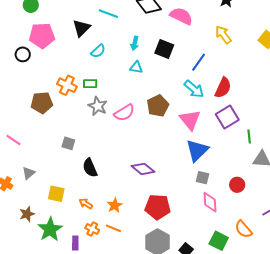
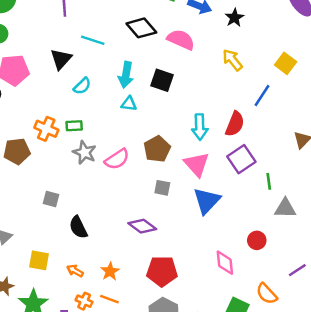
cyan arrow: (135, 43) -> (126, 75), size x1.5
blue line: (199, 62) -> (262, 96), moved
cyan arrow: (194, 89) -> (200, 127), turned 50
gray square: (203, 178) -> (162, 188), moved

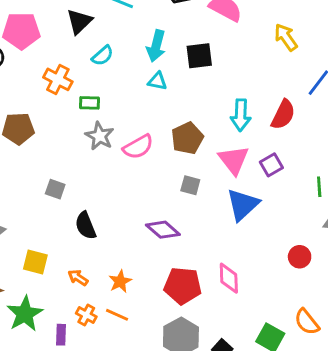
black square: (162, 80) -> (199, 56), turned -30
orange cross: (46, 129) -> (58, 79), moved
purple square: (241, 159) -> (271, 165), moved, size x0.7
pink diamond: (225, 263) -> (229, 278), moved

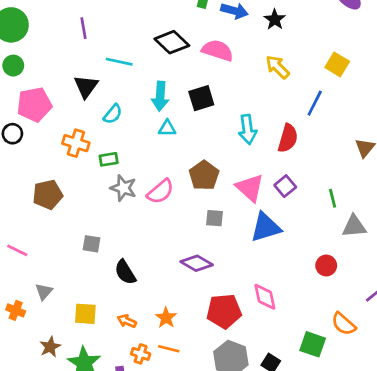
cyan arrow: (241, 115) -> (248, 129), moved
blue triangle: (243, 205) -> (266, 227), turned 36

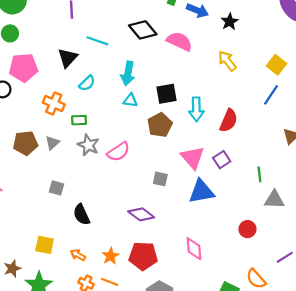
black square: (201, 98) -> (167, 94), moved
blue line: (315, 103) -> (271, 95), moved
brown pentagon: (204, 175) -> (160, 125), moved
gray triangle: (44, 292) -> (52, 143), moved
red pentagon: (224, 311) -> (143, 256), moved

